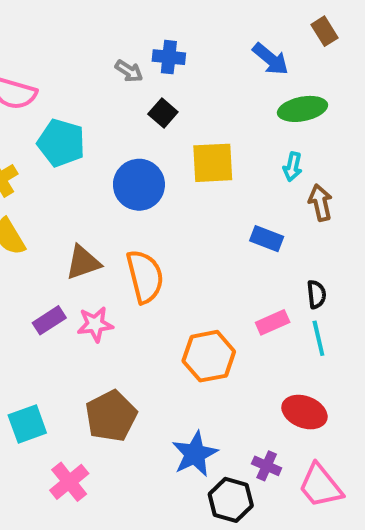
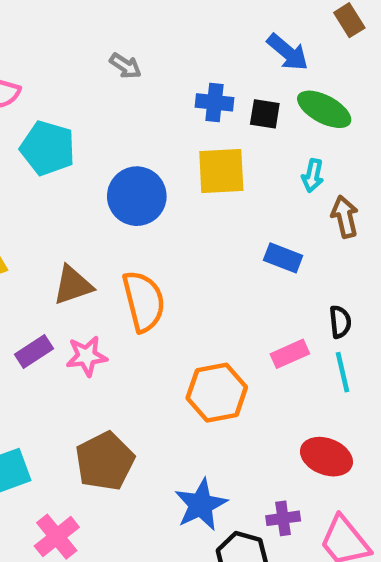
blue cross: (169, 57) -> (214, 102), moved
green ellipse: (302, 109) -> (324, 109), turned 39
black square: (163, 113) -> (265, 114), moved, turned -32
purple cross: (267, 466) -> (283, 518), turned -32

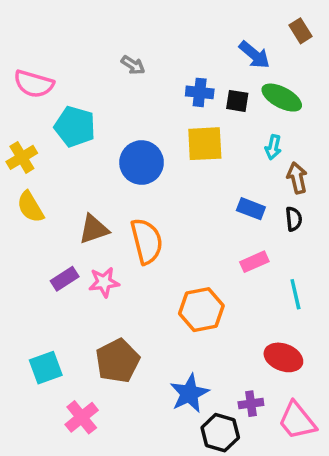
black semicircle: (340, 322) -> (294, 219), moved
pink rectangle: (290, 354) -> (254, 262), moved

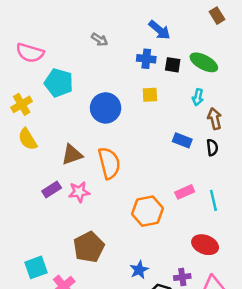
blue arrow: (254, 55) -> (159, 30), moved
yellow square: (205, 144) -> (150, 95), size x0.6
pink rectangle: (254, 262) -> (185, 192), moved
cyan square: (46, 368) -> (36, 267), moved
blue star: (189, 393) -> (139, 270), size x0.7

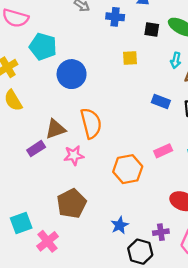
blue cross: (146, 59) -> (115, 17), moved
blue circle: (106, 108) -> (72, 74), moved
brown triangle: (72, 155) -> (56, 129), moved
pink star: (79, 192) -> (74, 155), moved

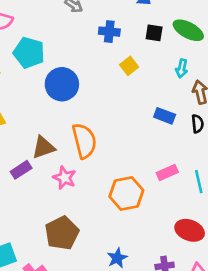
blue cross: (115, 17) -> (109, 32), moved
yellow square: (130, 58) -> (129, 66), turned -35
pink star: (74, 155) -> (65, 178), turned 30

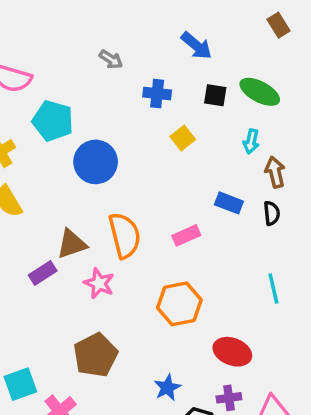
pink rectangle: (167, 172) -> (186, 235), moved
red ellipse: (190, 230) -> (232, 352), moved

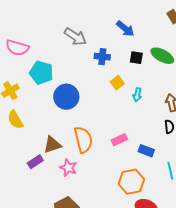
gray arrow: (111, 59) -> (75, 37), size x1.6
cyan arrow: (251, 141) -> (137, 95), moved
blue rectangle: (229, 203) -> (146, 151), moved
orange hexagon: (179, 304) -> (131, 182), moved

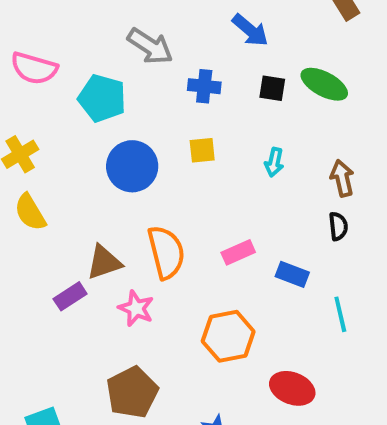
cyan pentagon: (41, 73) -> (102, 98), moved
yellow square: (117, 83) -> (202, 150), moved, turned 32
orange hexagon: (131, 182) -> (228, 336), moved

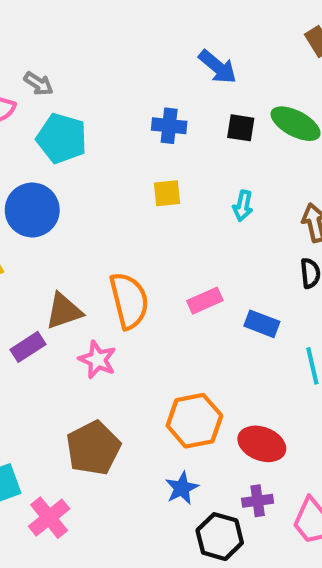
gray arrow: (150, 46) -> (39, 84), moved, size x0.6
blue circle: (132, 166) -> (32, 210), moved
orange hexagon: (228, 336) -> (194, 421), moved

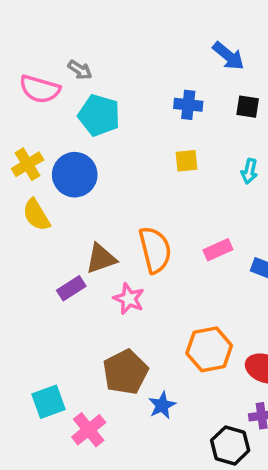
blue star: (182, 488) -> (162, 405), moved

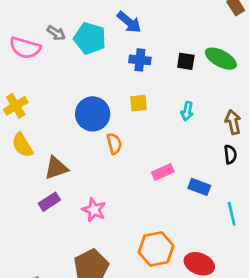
blue arrow: (228, 56) -> (129, 22), moved
cyan pentagon: (99, 115) -> (90, 38), moved
blue circle: (75, 175) -> (93, 114), moved
orange semicircle: (155, 250) -> (114, 144), moved, size x0.6
brown triangle: (101, 259) -> (56, 168), moved

